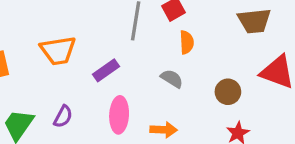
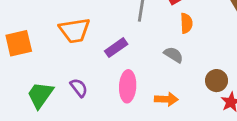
brown circle: (228, 92) -> (217, 81), moved
purple semicircle: (63, 117) -> (79, 88), turned -66

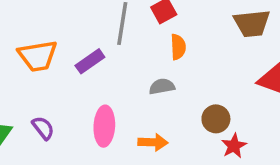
purple rectangle: (116, 48) -> (90, 61), moved
gray semicircle: (174, 55) -> (162, 86), turned -42

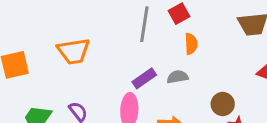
purple rectangle: (90, 61) -> (144, 78), moved

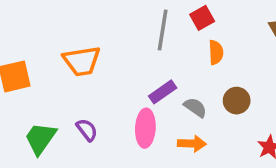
gray semicircle: (177, 77) -> (195, 107), moved, turned 45
brown circle: (223, 104) -> (237, 101), moved

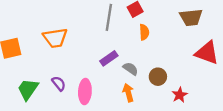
brown circle: (237, 101) -> (158, 77), moved
pink ellipse: (145, 128) -> (85, 91), moved
orange arrow: (192, 144) -> (128, 93), turned -108

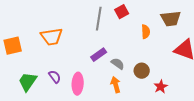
orange semicircle: (144, 32) -> (146, 32), moved

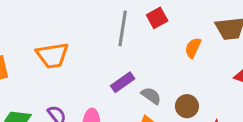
orange semicircle: (146, 32) -> (193, 48), turned -152

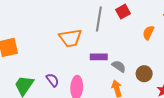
orange trapezoid: (52, 55) -> (70, 38), moved
purple rectangle: (123, 82) -> (99, 57), turned 35

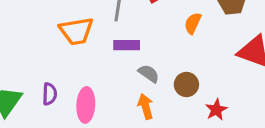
purple rectangle: (99, 57) -> (127, 45), moved
purple semicircle: (52, 80) -> (50, 94), turned 40

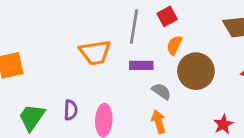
orange semicircle: (193, 23) -> (174, 45), moved
brown circle: (186, 85) -> (196, 71), moved, size x1.6

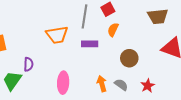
brown circle: (196, 71) -> (129, 58), moved, size x0.7
gray semicircle: (161, 91) -> (121, 85), moved
purple semicircle: (71, 110) -> (28, 64), moved

